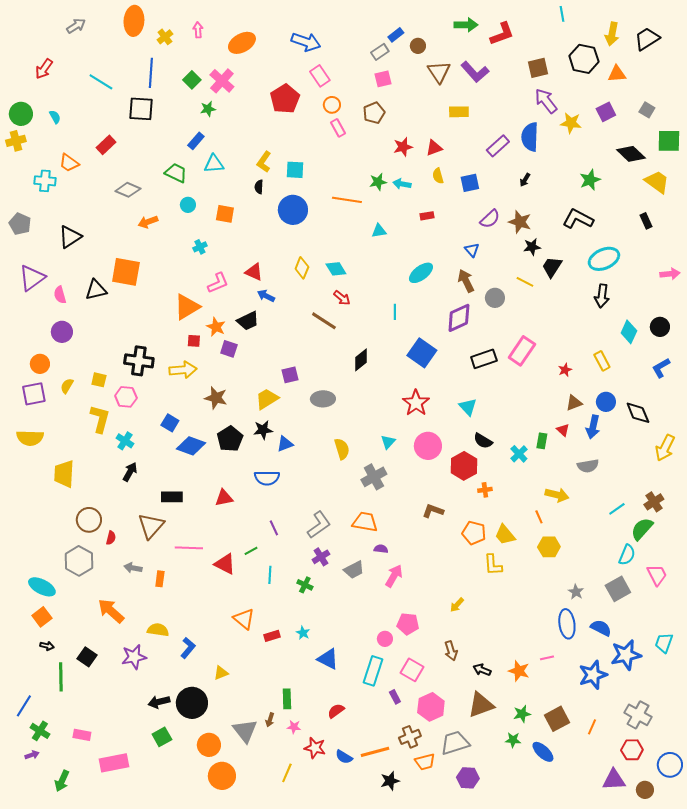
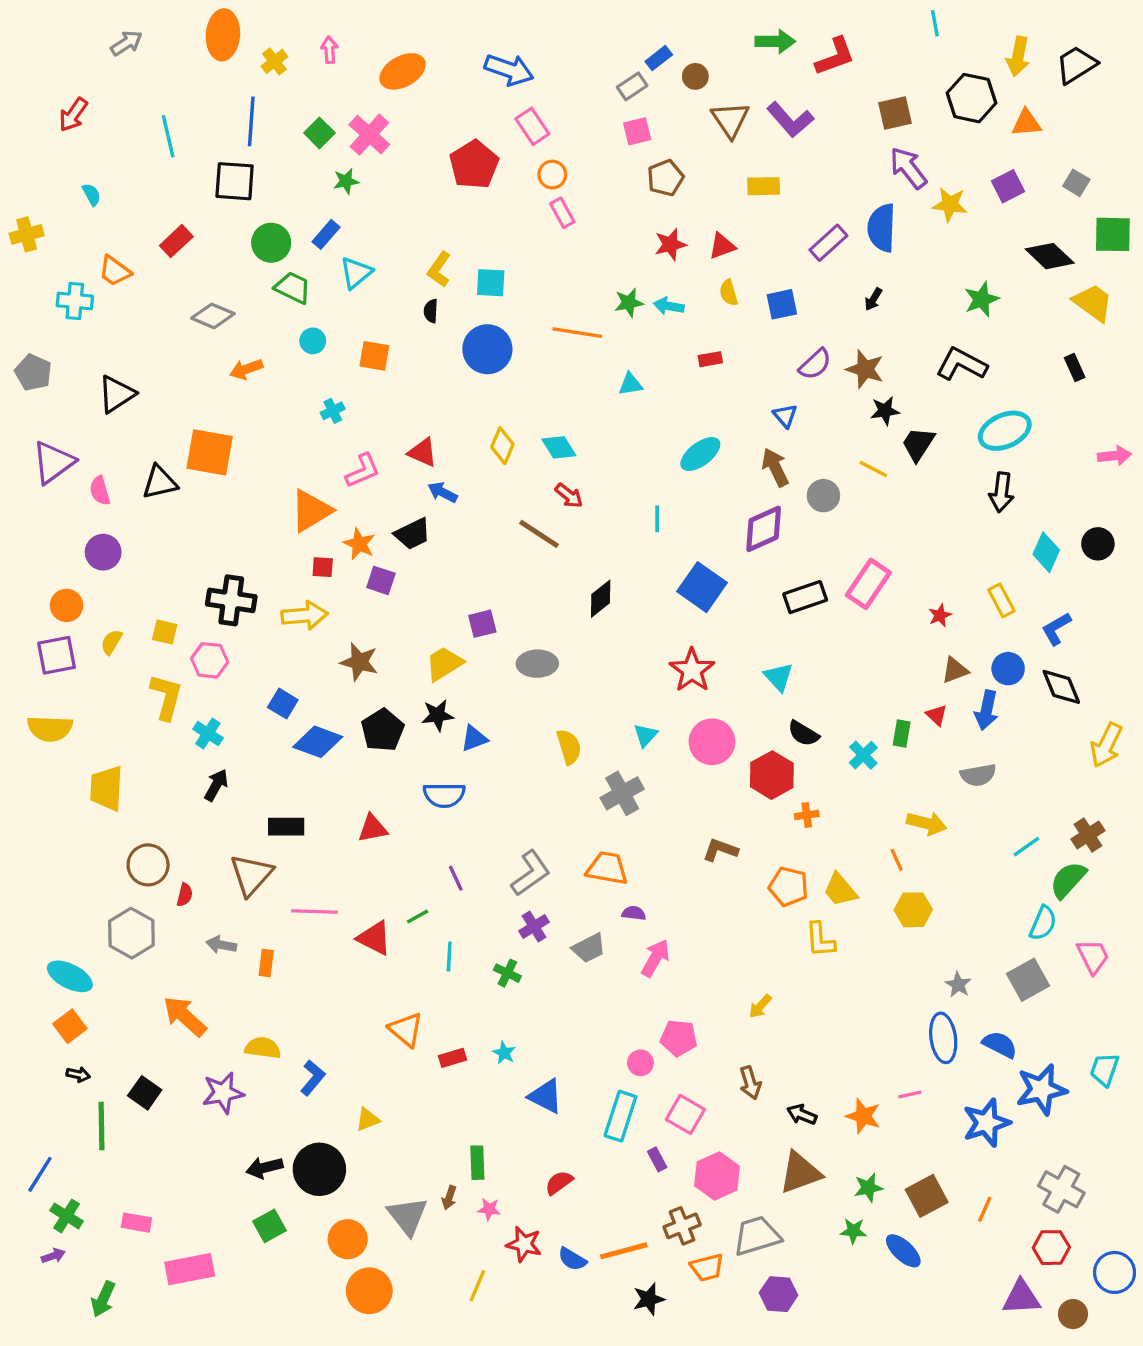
cyan line: (101, 82) -> (168, 136), turned 45
brown pentagon: (374, 113) -> (665, 178), moved
green circle: (21, 114) -> (271, 243), moved
cyan triangle: (214, 164) -> (356, 273), turned -35
blue L-shape: (661, 368) -> (1056, 629), moved

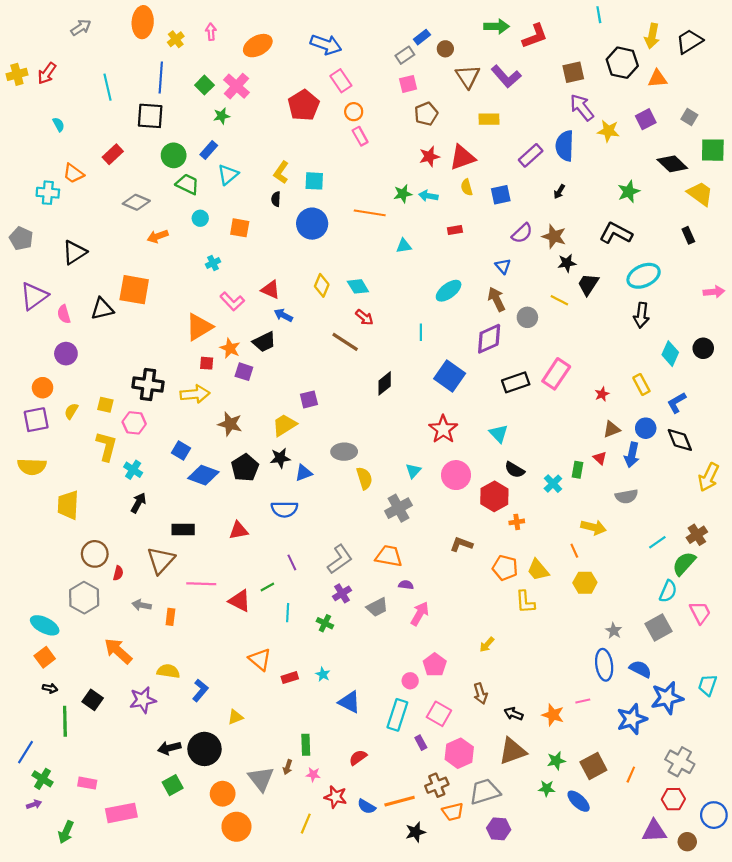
yellow cross: (27, 234) -> (17, 74), moved
red triangle: (722, 246) -> (462, 157), size x1.5
pink L-shape: (363, 471) -> (232, 301), turned 70
gray ellipse: (537, 664) -> (344, 452), moved
pink pentagon: (679, 1038) -> (435, 665), turned 30

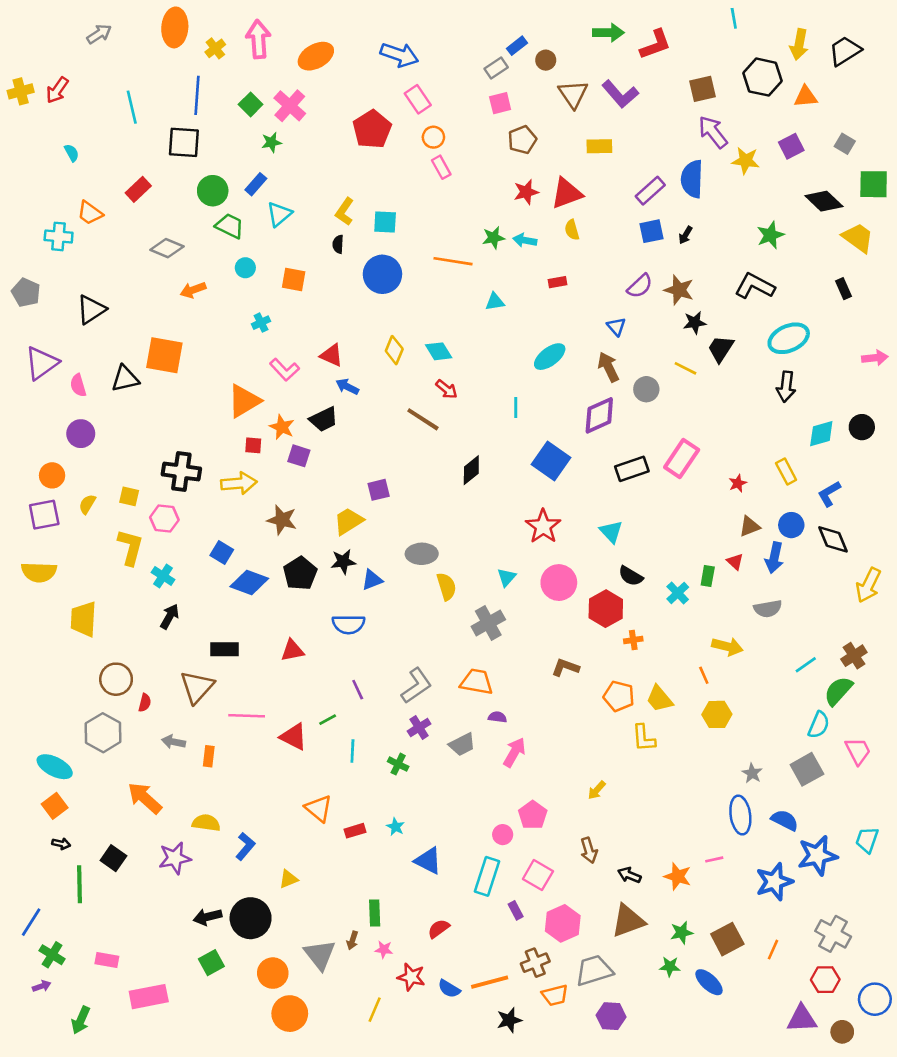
pink arrow: (211, 32) -> (258, 39), size x1.8
blue square: (501, 195) -> (652, 231), moved
cyan diamond: (670, 354) -> (821, 434), turned 50

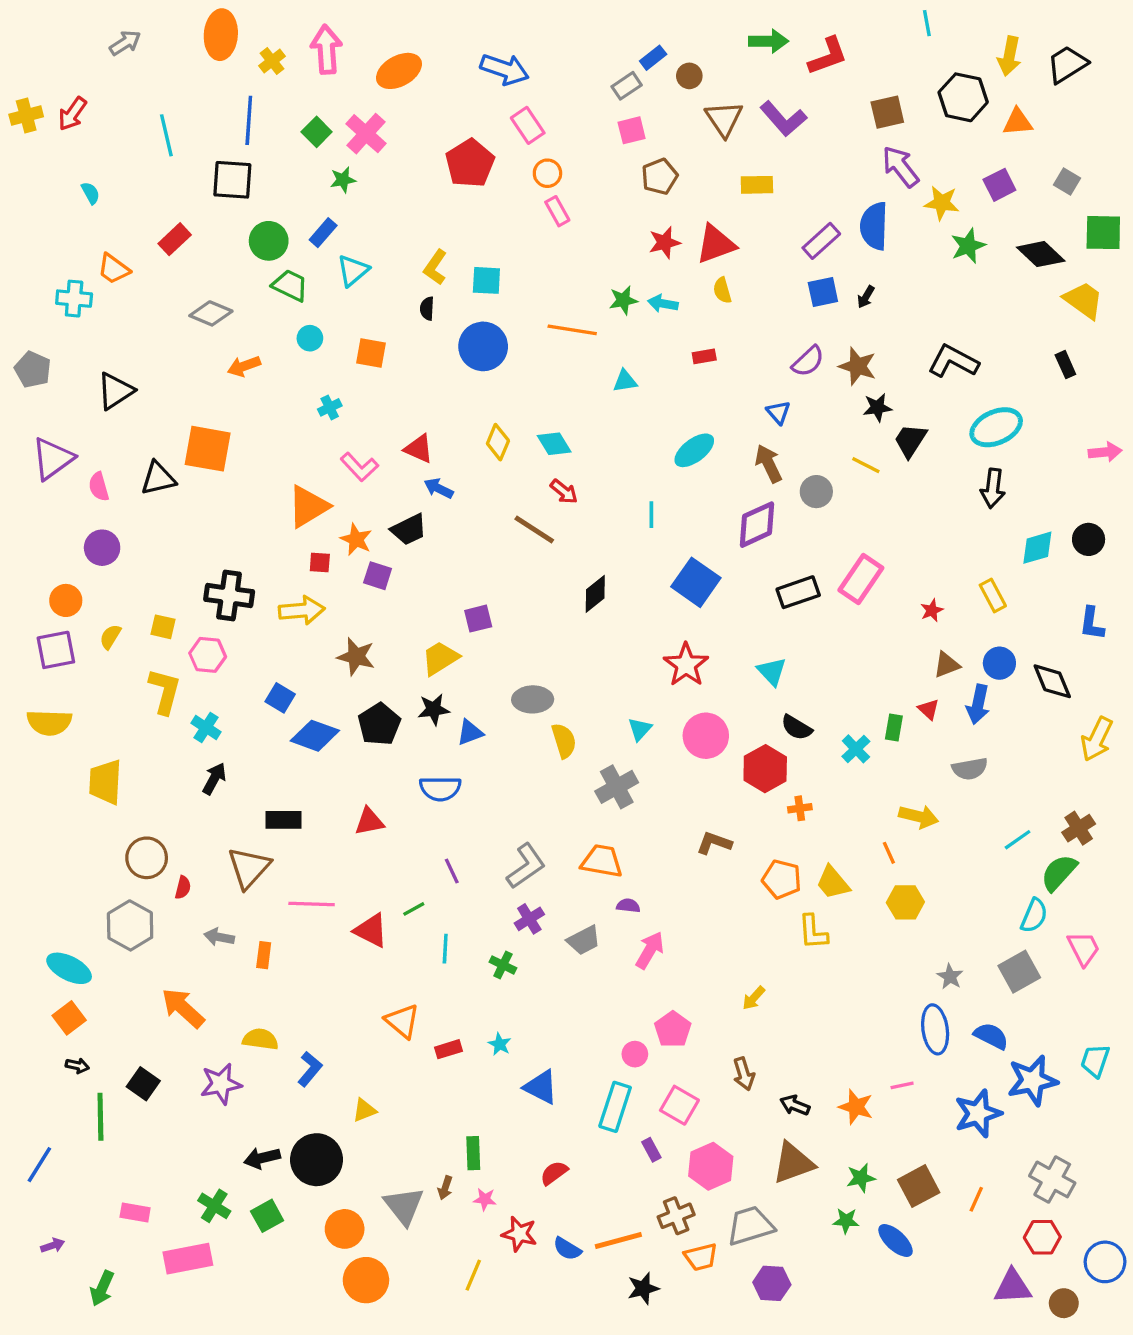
green star: (770, 235) -> (968, 246), moved
blue L-shape: (829, 494) -> (1092, 624), moved, turned -52
green cross: (52, 955) -> (214, 1206), moved

